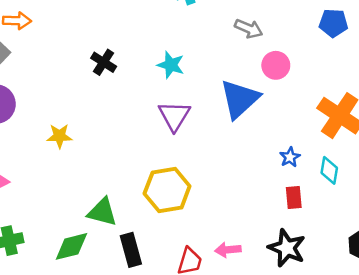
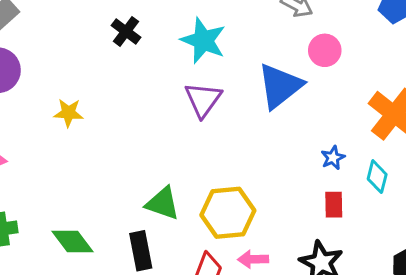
cyan star: (171, 65) -> (203, 41), size x1.4
yellow hexagon: (167, 190) -> (228, 213), moved
green triangle: (102, 212) -> (163, 203), moved
green diamond: (71, 246) -> (72, 241), turned 63

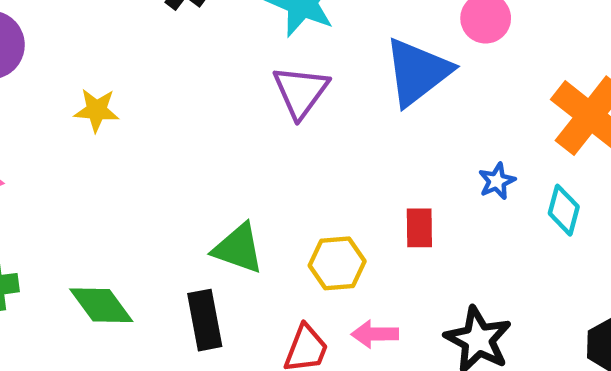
red rectangle: (334, 205) -> (419, 228), moved
yellow hexagon: (228, 213) -> (337, 263), size x0.7

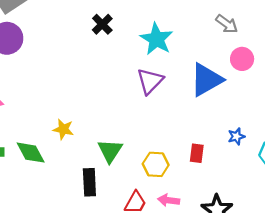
yellow star: (97, 110) -> (63, 129), moved
green triangle: (238, 249) -> (110, 151), turned 36
green diamond: (101, 305) -> (31, 153), moved

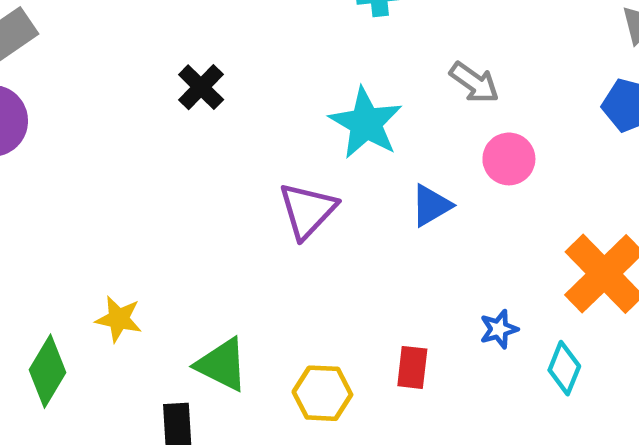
cyan star: (157, 39) -> (366, 123), moved
blue triangle: (206, 80) -> (431, 205), size x0.6
green triangle: (110, 151) -> (222, 365), turned -36
green diamond: (31, 153) -> (47, 371), turned 60

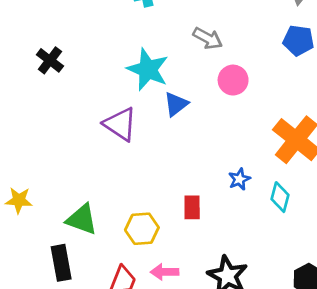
blue triangle: (431, 205) -> (176, 104), moved
purple triangle: (307, 210) -> (120, 124), turned -33

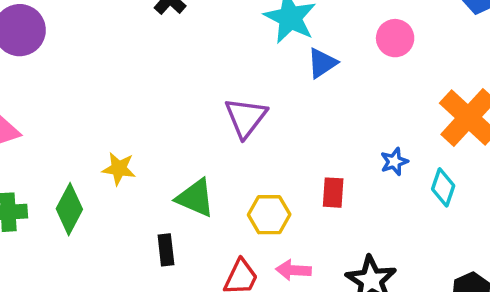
purple triangle: (120, 124) -> (246, 117), moved, turned 30
black rectangle: (61, 263) -> (166, 250), size x0.7

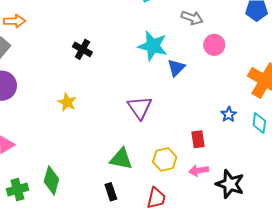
yellow star: (119, 169) -> (67, 102), moved, turned 30
pink arrow: (293, 270) -> (199, 171), moved

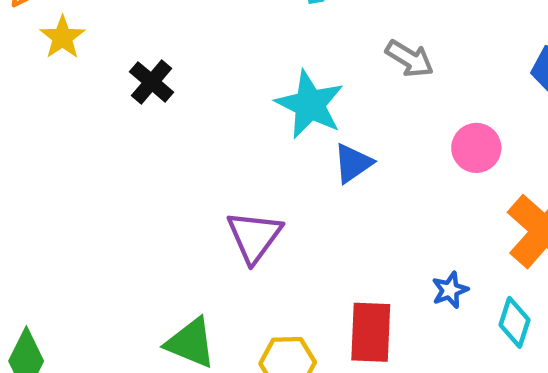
pink circle: (214, 45) -> (476, 148), moved
yellow star: (67, 102) -> (62, 37), moved
red rectangle: (198, 139) -> (371, 332), size x1.5

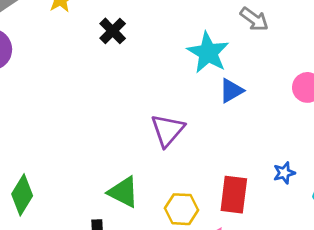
gray arrow: (410, 59) -> (254, 19), moved

